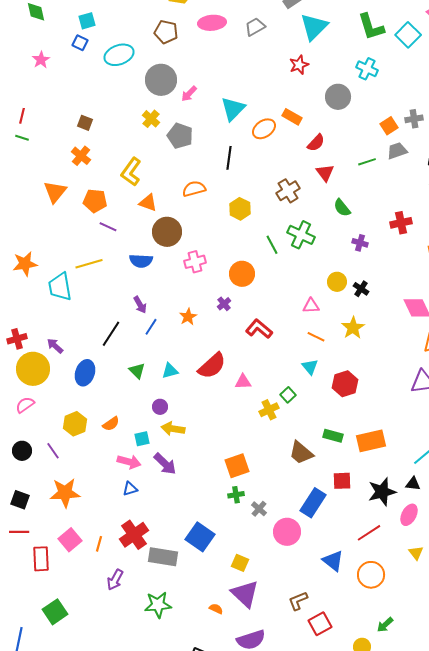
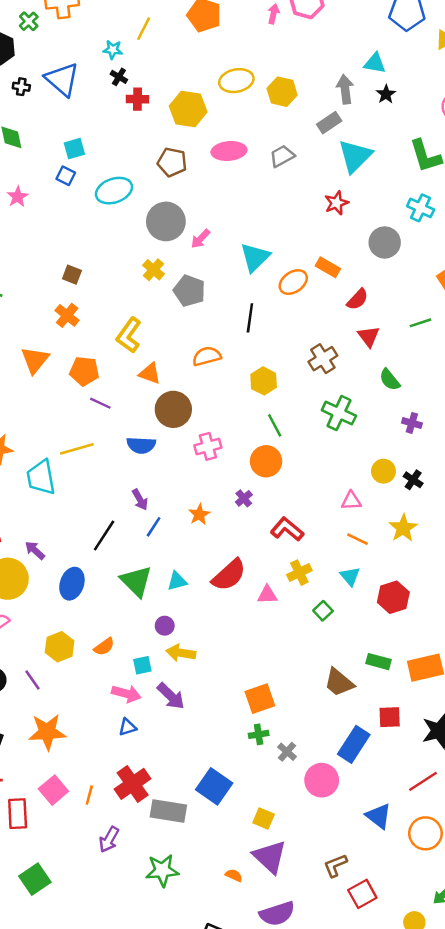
green line: (272, 245) -> (275, 425), moved
green triangle: (137, 371) -> (136, 581), size x1.6
yellow cross: (269, 410) -> (299, 573), moved

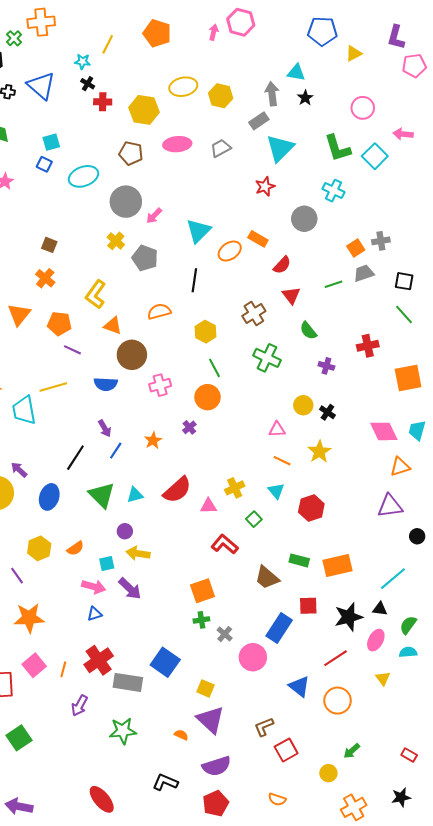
red L-shape: (287, 529) -> (225, 544), moved

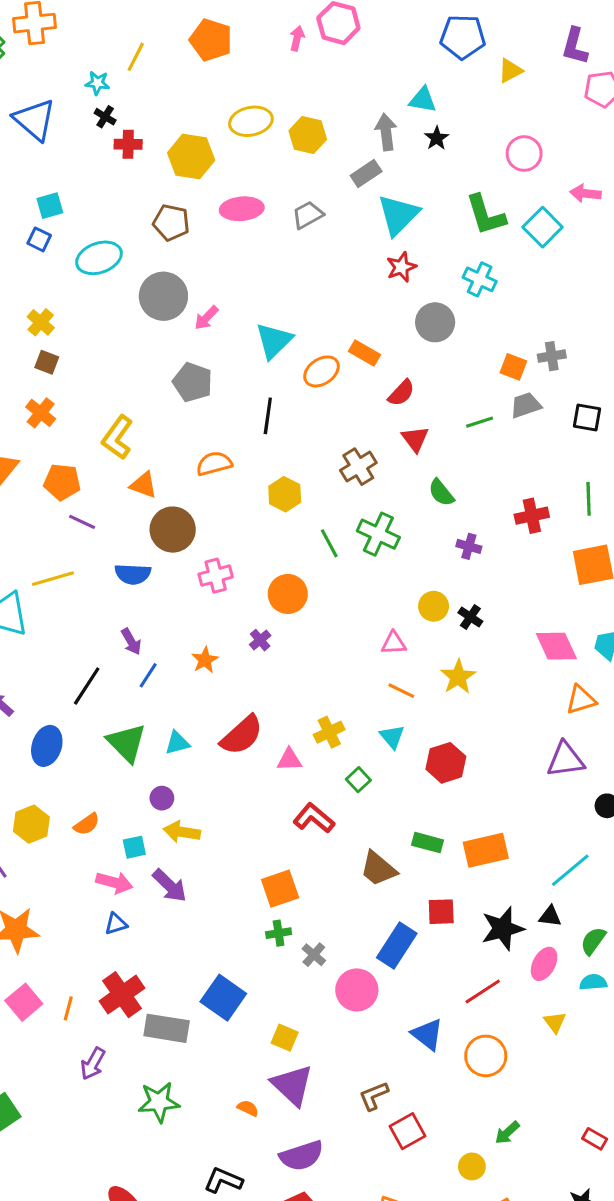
red star: (265, 186) -> (401, 267), moved
yellow cross: (116, 241) -> (41, 322), moved
orange square: (356, 248) -> (513, 367), turned -36
green line: (404, 314) -> (589, 499), moved, turned 40
green line: (215, 368) -> (329, 543), moved

